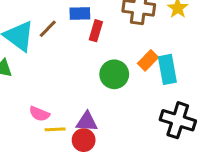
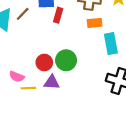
orange rectangle: (148, 60) -> (95, 23), moved, turned 40
green circle: (114, 74) -> (66, 60), moved
red circle: (84, 140) -> (44, 62), moved

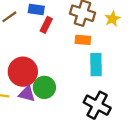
green circle: (66, 60) -> (44, 87), moved
red circle: (44, 62) -> (23, 72), size x1.6

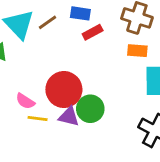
red rectangle: (46, 25) -> (93, 32), turned 35

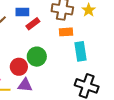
red circle: (64, 90) -> (19, 67), size x0.7
green circle: (90, 109) -> (37, 57), moved

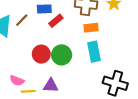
cyan rectangle: (80, 51) -> (94, 52), moved
red circle: (19, 67) -> (41, 54), moved

